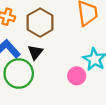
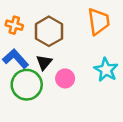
pink circle: (77, 76) -> (65, 78), moved

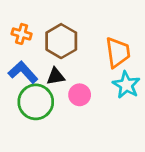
orange trapezoid: (99, 21) -> (118, 52), moved
black triangle: (44, 62) -> (56, 76), turned 42

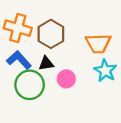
orange cross: (22, 34) -> (18, 28), size x1.6
orange trapezoid: (118, 52) -> (98, 43), turned 96

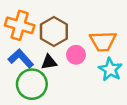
pink circle: (66, 79) -> (76, 55), moved

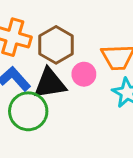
black triangle: (49, 62) -> (50, 83), size x1.6

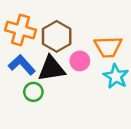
green circle: (28, 111) -> (33, 92), size x0.6

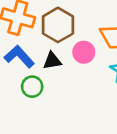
black triangle: (51, 69) -> (52, 61), size x0.6

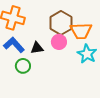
brown hexagon: (58, 25) -> (61, 23), moved

